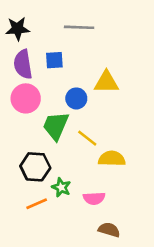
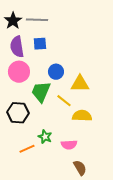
gray line: (79, 27) -> (37, 20), moved
black star: (18, 29) -> (13, 21), turned -30
yellow triangle: (106, 82) -> (80, 84), moved
black hexagon: (35, 167) -> (18, 113), moved
brown semicircle: (109, 230) -> (80, 168), turned 42

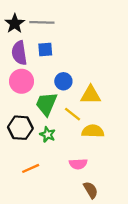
green star: (45, 137) -> (48, 134), moved

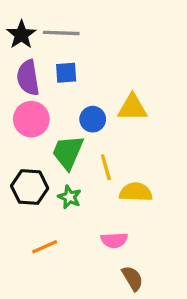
yellow triangle: (91, 95) -> (132, 108), moved
yellow line: (72, 114) -> (106, 167), turned 36

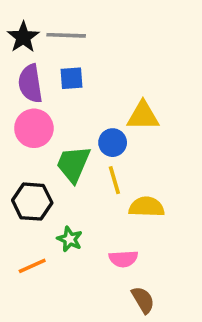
blue circle: (93, 119) -> (113, 143), moved
green star: (69, 197) -> (70, 239), moved
orange line: (45, 247) -> (32, 266), moved

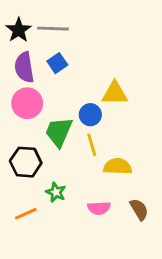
blue square: (71, 78) -> (57, 63), turned -30
brown semicircle: (143, 300) -> (139, 209), moved

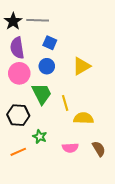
blue square: (57, 63) -> (50, 43), moved, turned -32
yellow triangle: (115, 93) -> (81, 66), turned -30
blue circle: (90, 115) -> (47, 66), moved
green trapezoid: (59, 132) -> (42, 94), turned 130

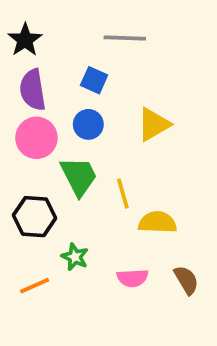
gray line: (38, 20) -> (125, 38), moved

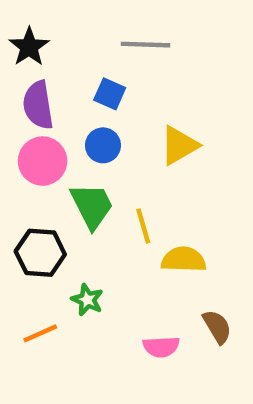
pink semicircle: (132, 278) -> (161, 347), moved

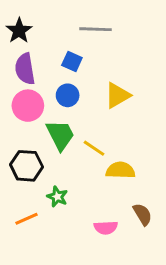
yellow line: (143, 226) -> (94, 148), turned -40

